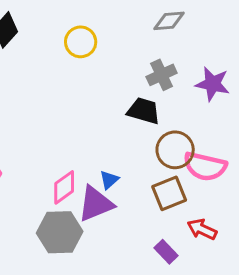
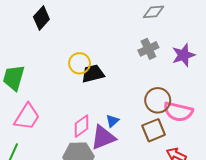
yellow circle: (81, 42) -> (80, 63), moved
purple star: (213, 84) -> (183, 55), turned -30
black trapezoid: (144, 111) -> (93, 74), moved, turned -30

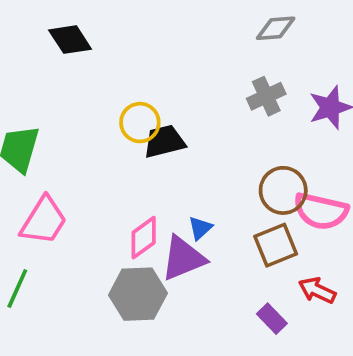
black diamond: (41, 18) -> (70, 40), turned -75

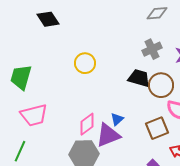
black trapezoid: (164, 141) -> (139, 78), moved, turned 30
brown circle: (283, 190) -> (161, 85), moved
pink trapezoid: (44, 221) -> (34, 115), turned 44

